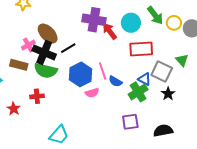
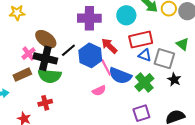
red arrow: (110, 31) -> (109, 46), moved
brown rectangle: (19, 65) -> (22, 75), turned -30
blue hexagon: (81, 74) -> (90, 55), moved
blue triangle: (144, 79) -> (145, 55), moved
blue semicircle: (115, 81) -> (120, 76), size x1.6

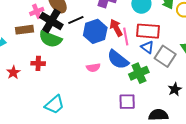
pink line: (106, 67) -> (126, 36), moved
black star: (174, 80) -> (175, 89), moved

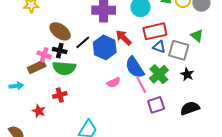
pink cross: (37, 11) -> (44, 55), moved, turned -32
black cross: (51, 21) -> (60, 51), size x0.6
pink line: (126, 36) -> (141, 85), moved
blue semicircle: (118, 60) -> (135, 67), turned 35
black star: (175, 89) -> (187, 74), moved

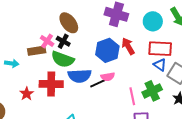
black line: (83, 42) -> (98, 83), moved
blue semicircle: (135, 67) -> (80, 76), moved, turned -75
pink semicircle: (114, 82) -> (108, 77), moved
red cross: (60, 95) -> (51, 84), size x1.6

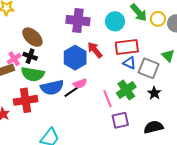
pink cross: (47, 41) -> (14, 59), turned 32

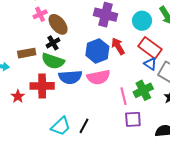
red rectangle: (127, 47) -> (150, 48), turned 35
black cross: (30, 56) -> (53, 43), turned 32
pink cross: (14, 59) -> (40, 14), moved
pink semicircle: (80, 84) -> (98, 77), size x1.6
black line: (71, 92) -> (84, 126), moved, turned -35

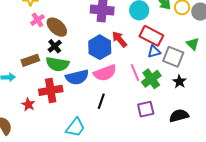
blue triangle: (150, 64) -> (154, 52), turned -40
pink line: (124, 96) -> (135, 73), moved
black line: (84, 126) -> (101, 101), moved

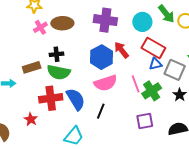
brown ellipse: (57, 27) -> (62, 23), moved, turned -45
black cross: (55, 46) -> (57, 54), turned 32
blue semicircle: (77, 77) -> (76, 99), moved, turned -110
red star: (28, 104) -> (31, 119), moved

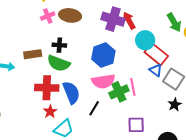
cyan circle: (142, 22) -> (145, 40), moved
red arrow: (121, 50) -> (129, 21), moved
blue triangle: (156, 64) -> (156, 70), turned 40
green cross: (152, 91) -> (119, 92), moved
red star: (31, 119) -> (50, 112), moved

